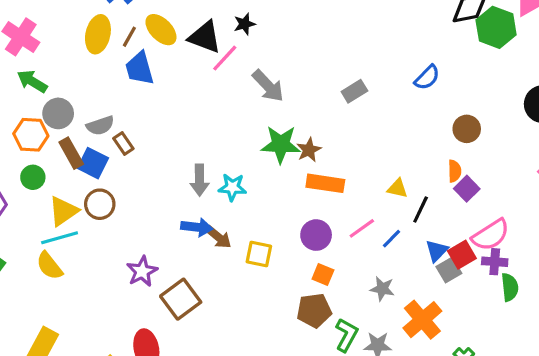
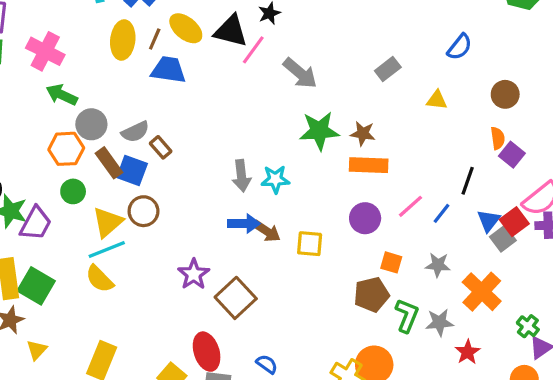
blue trapezoid: (140, 68) -> (168, 70), turned 120
brown star: (309, 150) -> (363, 134), moved, turned -30
yellow triangle: (397, 188) -> (437, 100), moved
orange square: (323, 275) -> (391, 262), moved

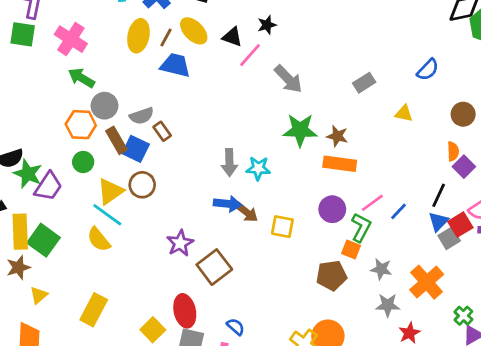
black triangle: (231, 31) -> (232, 37), size x0.7
black line: (468, 181) -> (439, 195), moved
cyan line: (107, 249) -> (107, 215), turned 52
gray star: (438, 265) -> (381, 269), moved
green L-shape: (407, 316) -> (361, 227), moved

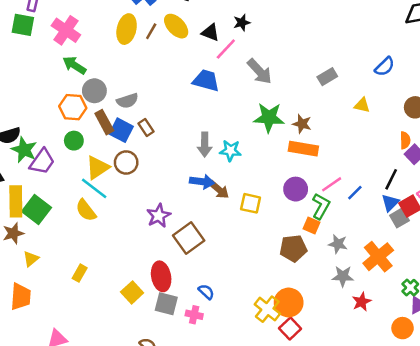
blue trapezoid: (175, 65) -> (206, 80), moved
brown rectangle: (162, 131) -> (146, 127), moved
yellow rectangle: (94, 310) -> (80, 273), size x0.6

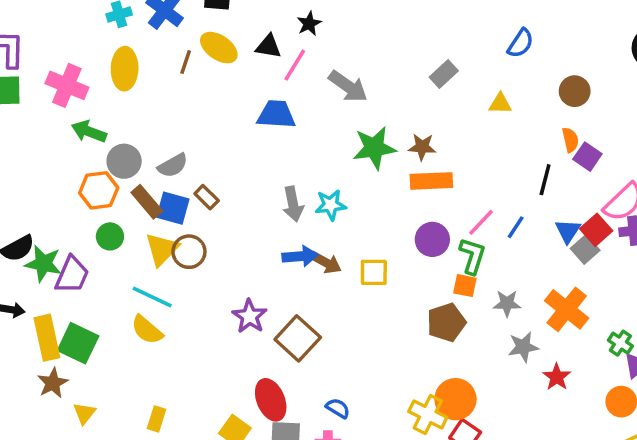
yellow ellipse: (127, 29) -> (125, 69), moved
yellow triangle: (98, 168) -> (162, 249), moved
black line: (391, 179) -> (545, 180), moved

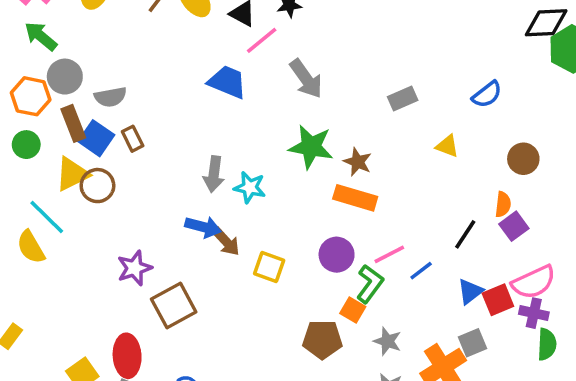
gray square: (585, 249) -> (473, 343), moved

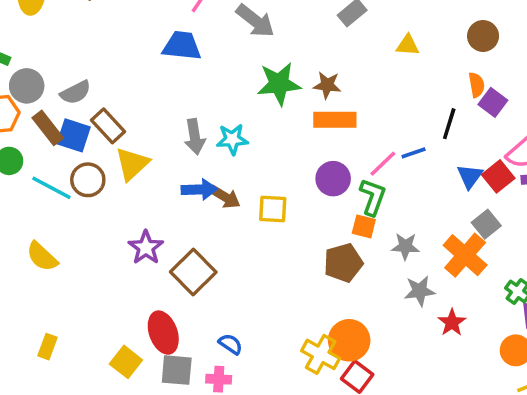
brown rectangle: (133, 139) -> (108, 126), size x1.4
yellow triangle: (72, 174) -> (132, 164), moved
cyan line: (47, 217) -> (51, 188), moved
blue line: (421, 271) -> (414, 153), moved, turned 35

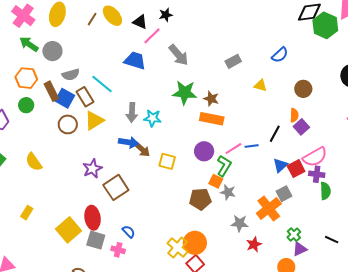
gray circle: (27, 86) -> (52, 51), moved
cyan line: (51, 188) -> (102, 84), moved
gray star: (405, 246) -> (228, 192), moved
yellow square: (126, 362) -> (68, 230), size x1.4

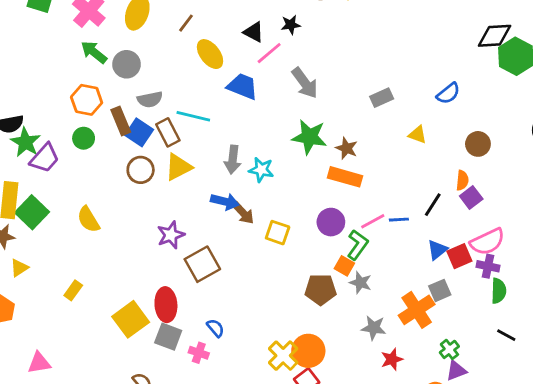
yellow ellipse: (112, 16) -> (210, 54), moved
cyan line: (102, 84) -> (193, 116), turned -30
black line: (332, 240) -> (506, 335), moved

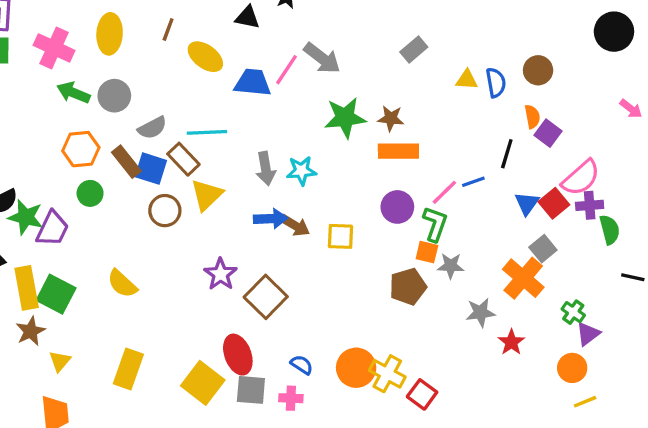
pink line: (269, 53) -> (286, 70), moved
blue semicircle: (448, 93) -> (496, 83), moved, turned -45
yellow rectangle: (73, 290) -> (128, 369), size x1.6
orange circle: (308, 351) -> (356, 368), moved

